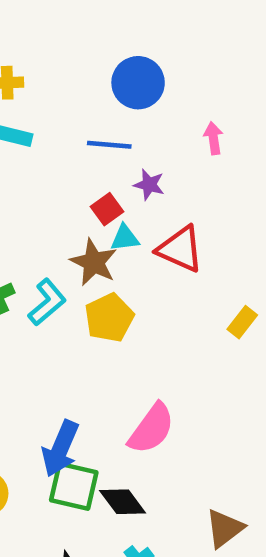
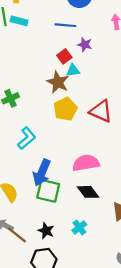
red triangle: (180, 249) -> (101, 111), moved
cyan L-shape: (47, 302) -> (27, 138), moved
pink semicircle: (151, 429) -> (86, 163), turned -136
black diamond: (123, 502) -> (88, 192), moved

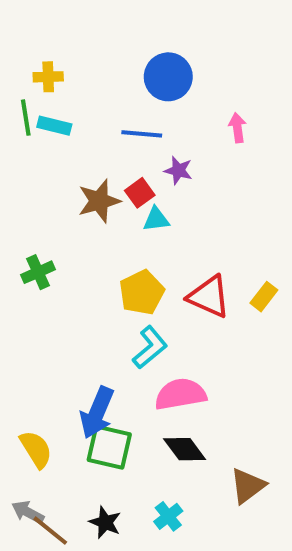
brown star: (58, 82) -> (99, 201), moved, turned 30
cyan L-shape: (27, 138) -> (150, 347), moved

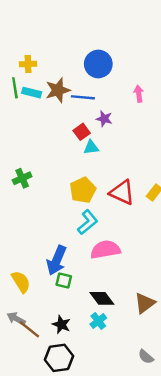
brown star: (99, 201) -> (58, 90), moved
green square: (109, 447) -> (64, 281), size x0.6
black diamond: (185, 449) -> (102, 298), moved

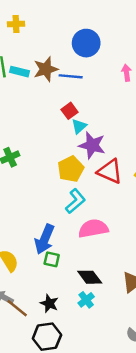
yellow cross: (28, 64) -> (16, 24), moved
purple star: (104, 119) -> (92, 145), moved, size x1.6
cyan triangle: (91, 147) -> (79, 126), turned -35

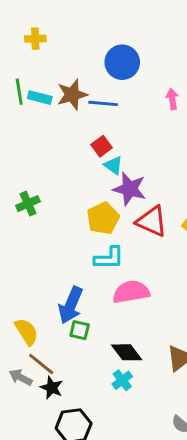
cyan triangle: (79, 126) -> (113, 165), turned -42
cyan L-shape: (75, 201) -> (109, 258), turned 40
black star: (49, 303) -> (52, 388), moved
brown line: (17, 308) -> (41, 364), moved

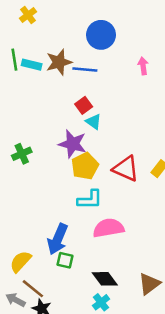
yellow cross: (35, 39) -> (28, 15), turned -35
purple star: (130, 189) -> (73, 144), moved
yellow semicircle: (27, 332) -> (21, 261), turned -105

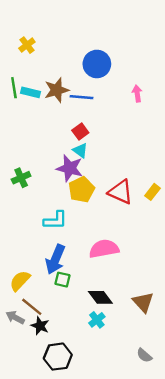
cyan triangle: (94, 122) -> (80, 150), moved
cyan L-shape: (90, 200) -> (55, 220), moved
brown triangle: (149, 284) -> (143, 302), turned -35

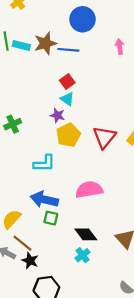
purple star: (70, 168) -> (57, 115), size x0.6
red triangle: (121, 192) -> (104, 137), turned 45
blue arrow: (55, 259) -> (44, 199), turned 80

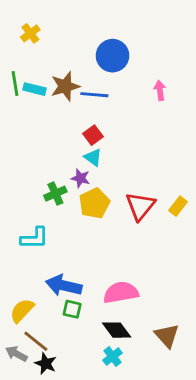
green cross: (13, 124) -> (55, 194), moved
cyan L-shape: (44, 163) -> (34, 238), moved
pink semicircle: (89, 190) -> (121, 292), moved

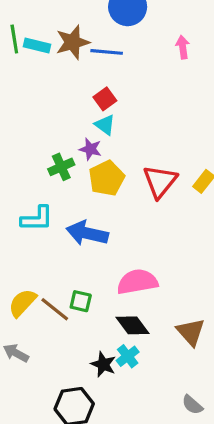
blue arrow: (64, 285) -> (87, 233), moved
brown line: (36, 341) -> (55, 309), moved
black star: (46, 363) -> (103, 364), moved

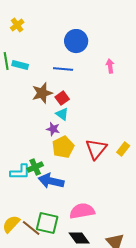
brown star: (73, 42) -> (42, 93), moved
green cross: (61, 167) -> (35, 167), moved
green square: (81, 301) -> (47, 223), size x1.6

